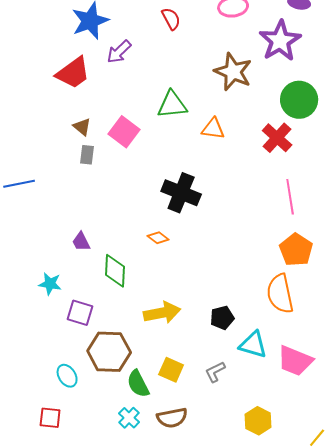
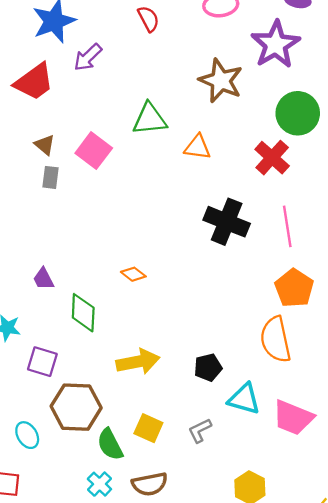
black cross: (181, 193) -> (227, 222), moved

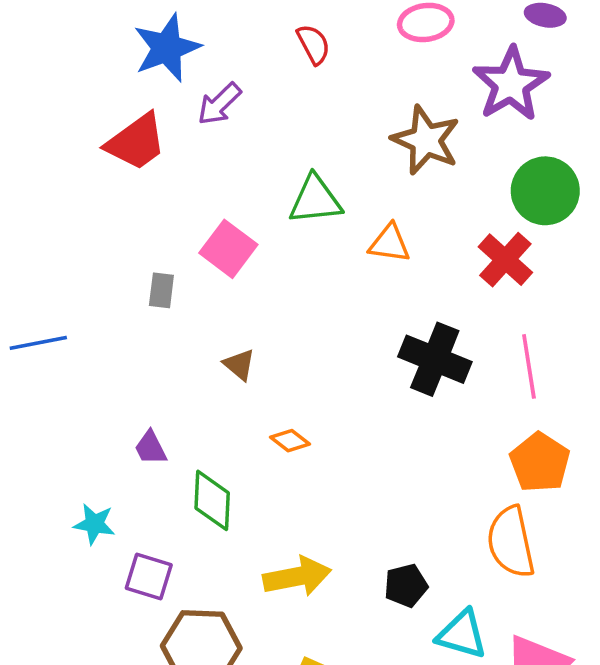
brown triangle: (45, 145) -> (239, 365), moved

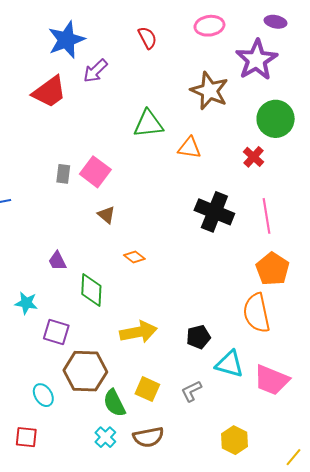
pink square: (228, 249) -> (95, 172), moved
red cross: (505, 260) -> (253, 157), size x0.7

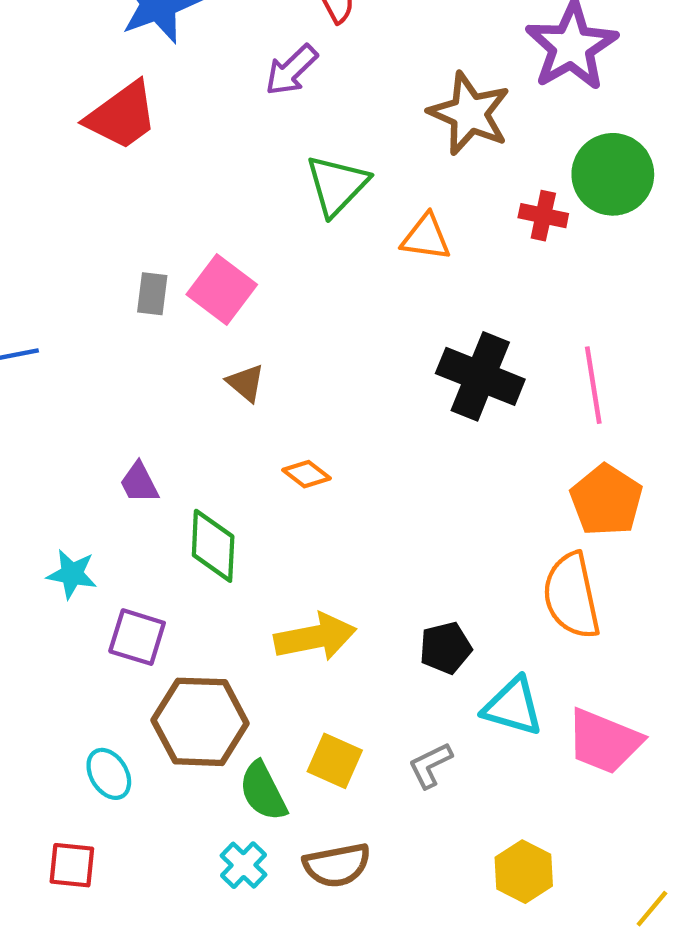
purple arrow: (95, 71) -> (291, 70), moved
green triangle: (148, 124) -> (337, 185), turned -40
red cross: (253, 157) -> (543, 216), moved, turned -30

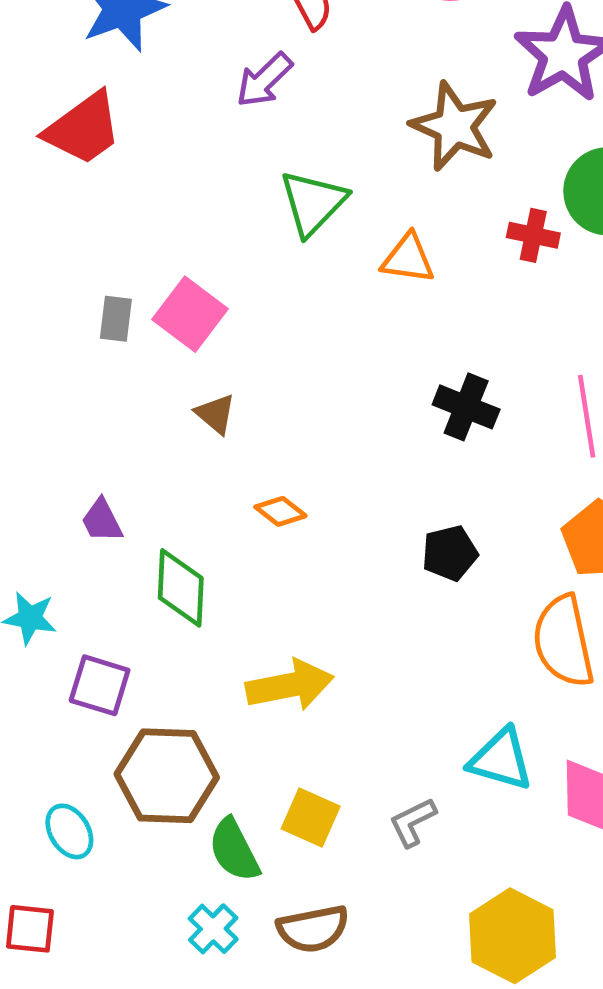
black cross: (480, 376) -> (466, 407), size x0.7
black pentagon: (446, 648) -> (450, 553), moved
yellow hexagon: (524, 872) -> (512, 936), size x1.4

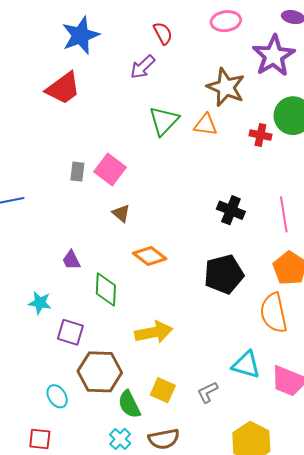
orange triangle: (408, 259) -> (206, 125), moved
orange diamond: (280, 511) -> (150, 256), size x1.5
black pentagon: (450, 553) -> (224, 274), size x1.6

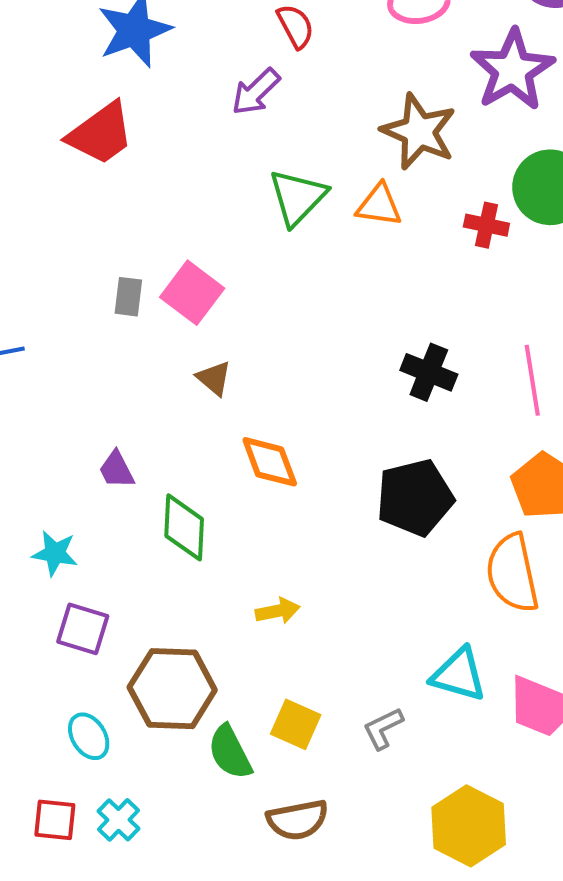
orange diamond: (150, 256) -> (270, 462), turned 32
purple square: (70, 332) -> (83, 629), moved
yellow arrow: (154, 332) -> (278, 611), size x0.6
cyan cross: (120, 439) -> (118, 820), moved

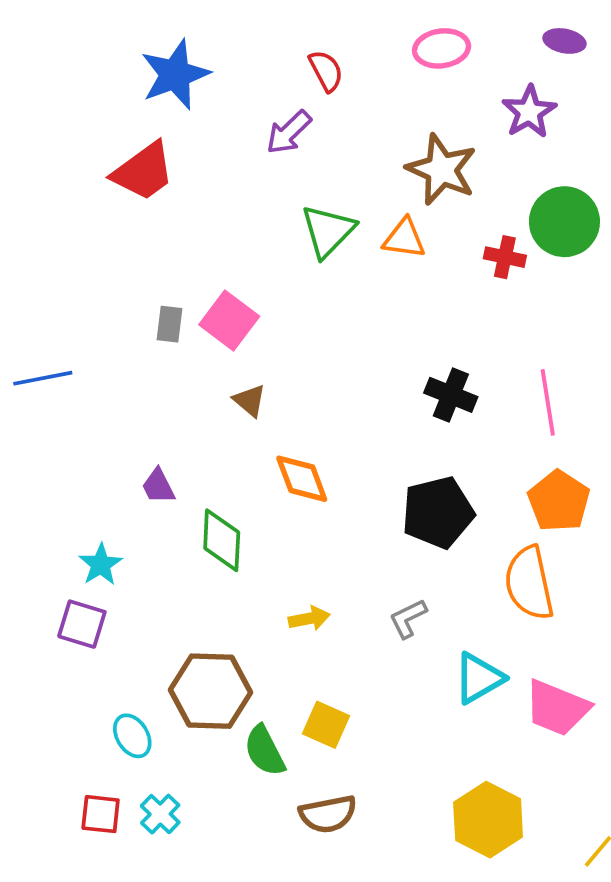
purple star: (512, 70) -> (529, 112), size x0.7
cyan star: (55, 553) -> (101, 564), turned 30
purple square: (83, 629) -> (82, 624), moved
cyan triangle: (459, 675) -> (479, 678), turned -46
gray L-shape: (383, 728) -> (408, 618), moved

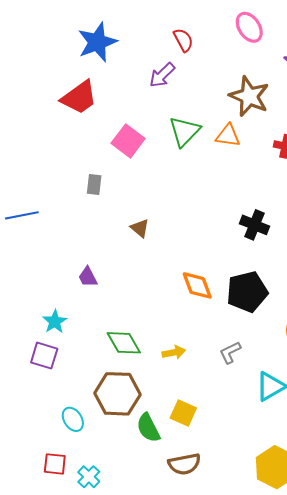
pink ellipse: (442, 48) -> (249, 27), turned 64
pink square: (229, 320) -> (128, 141), moved
orange diamond: (302, 479) -> (197, 285), moved
green diamond: (222, 540) -> (124, 343), moved, turned -33
cyan cross: (160, 814) -> (89, 477), moved

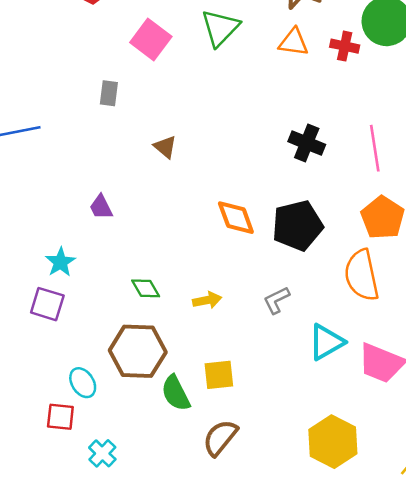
orange triangle: (228, 136) -> (294, 42), moved
green diamond: (124, 343) -> (146, 288), size x0.7
yellow square: (183, 413) -> (219, 375), turned -30
red square: (55, 464) -> (60, 417), moved
brown semicircle: (184, 464) -> (220, 438), turned 140

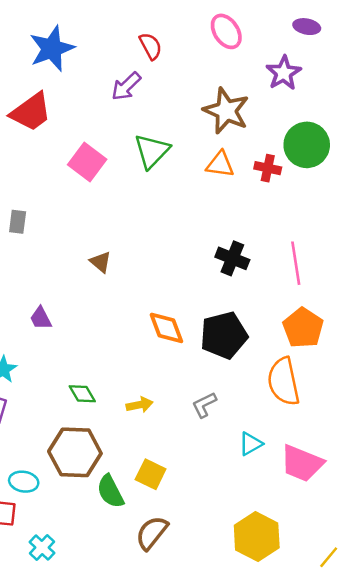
gray rectangle: (109, 93) -> (18, 222), moved
cyan triangle: (326, 342) -> (251, 444), size x0.7
yellow square: (219, 375) -> (151, 474), turned 32
cyan ellipse: (83, 383) -> (24, 482), turned -48

